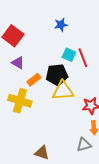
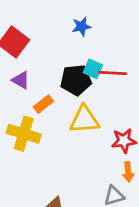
red line: (83, 58) -> (113, 73), turned -66
black pentagon: (57, 75) -> (76, 80), moved

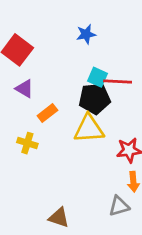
black pentagon: (76, 80) -> (95, 99), moved
yellow cross: (24, 134) -> (27, 143), size x0.6

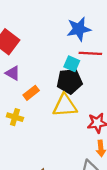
blue star: (86, 34) -> (79, 29), moved, size x1.5
red line: (118, 81) -> (90, 53), moved

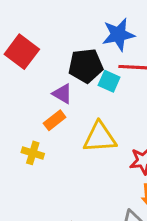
purple triangle: (13, 73) -> (62, 94), moved
black pentagon: (69, 81) -> (86, 66), moved

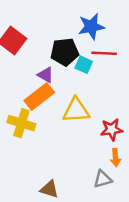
orange rectangle: (55, 120) -> (39, 96), size x1.6
yellow cross: (33, 153) -> (21, 123), size x1.5

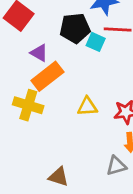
purple triangle: (46, 75) -> (39, 53), moved
yellow triangle: (76, 110) -> (87, 107), moved, size x0.7

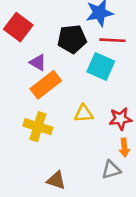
cyan square: (96, 42) -> (101, 66), moved, size x1.5
yellow cross: (28, 105) -> (38, 127), moved

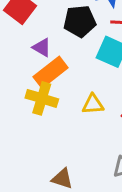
yellow cross: (38, 127) -> (42, 98), moved

